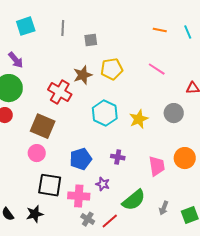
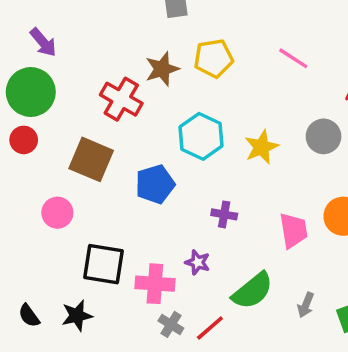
pink circle: (37, 153) -> (57, 213), moved
blue pentagon: (81, 159) -> (155, 184), moved

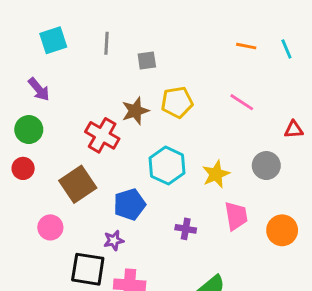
green circle: (31, 92) -> (29, 130), size x0.7
brown square: (91, 159) -> (78, 184), turned 33
pink trapezoid: (293, 230) -> (236, 216), moved
purple star: (198, 262) -> (114, 240), moved, turned -30

